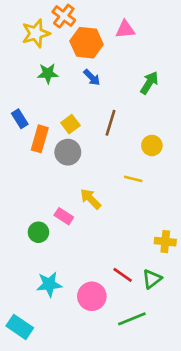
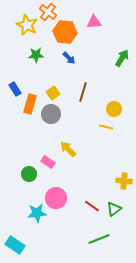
yellow star: (36, 33) -> (27, 25), turned -30
green arrow: (149, 83) -> (122, 58), moved
yellow line: (133, 179) -> (106, 127), moved
pink circle: (92, 296) -> (56, 198), moved

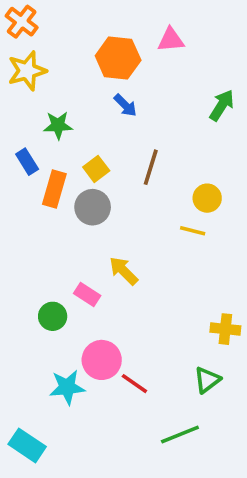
orange cross: (48, 12) -> (22, 22), moved
yellow star: (27, 25) -> (27, 71), moved, turned 30
green star: (36, 55) -> (58, 125), moved
red line: (92, 206) -> (134, 384), moved

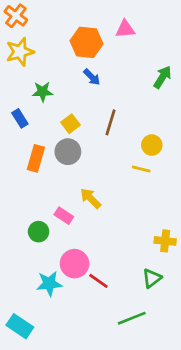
orange rectangle: (54, 189) -> (36, 158), moved

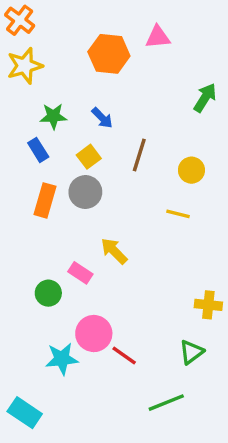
blue arrow: (92, 77) -> (102, 118), moved
blue rectangle: (20, 118) -> (38, 150), moved
yellow circle: (152, 145) -> (191, 170), moved

